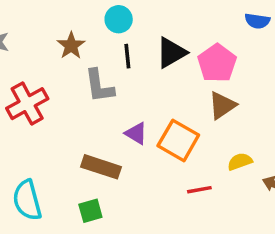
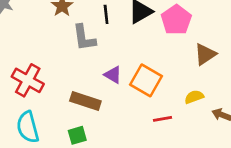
red cross: (27, 104) -> (28, 80), moved, turned -32
brown triangle: (222, 105) -> (205, 54), moved

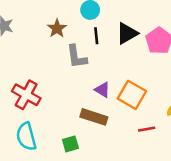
brown rectangle: (85, 101) -> (94, 117), moved

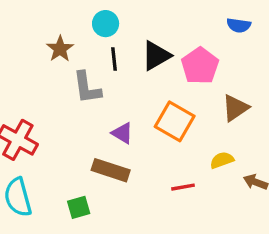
orange square: (132, 95) -> (175, 121), moved

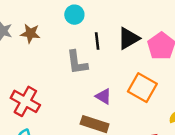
cyan circle: (106, 24) -> (74, 15), moved
brown star: (60, 49) -> (30, 33), moved, turned -30

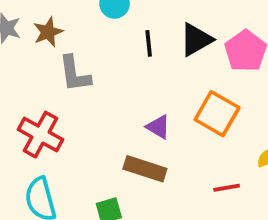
brown star: (30, 33) -> (48, 32), turned -30
gray L-shape: (77, 62) -> (75, 74), moved

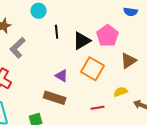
black triangle: (196, 40) -> (82, 41), moved
gray L-shape: (75, 74) -> (18, 48), turned 55

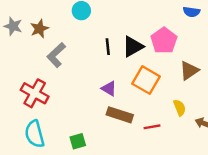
black line: (57, 32) -> (108, 47), moved
yellow semicircle: (121, 92) -> (180, 108), turned 88
brown rectangle: (55, 98) -> (120, 115), moved

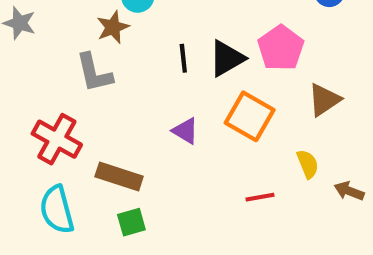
brown star: (39, 29) -> (113, 27), moved
gray L-shape: (56, 55) -> (94, 73), turned -60
brown rectangle: (120, 115) -> (119, 176), moved

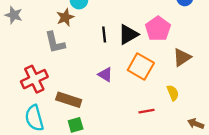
red cross: (57, 139) -> (34, 79), turned 35
brown arrow: (349, 191) -> (196, 124), moved

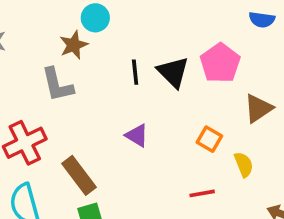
black triangle: (128, 34) -> (173, 72), turned -45
orange square: (141, 67) -> (209, 139), moved, size x0.6
brown rectangle: (69, 100) -> (79, 175), turned 35

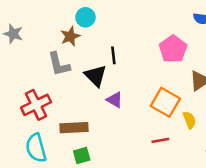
black triangle: (173, 72) -> (96, 76), moved
orange square: (209, 139) -> (165, 102), size x1.6
brown rectangle: (79, 175) -> (74, 128), turned -56

